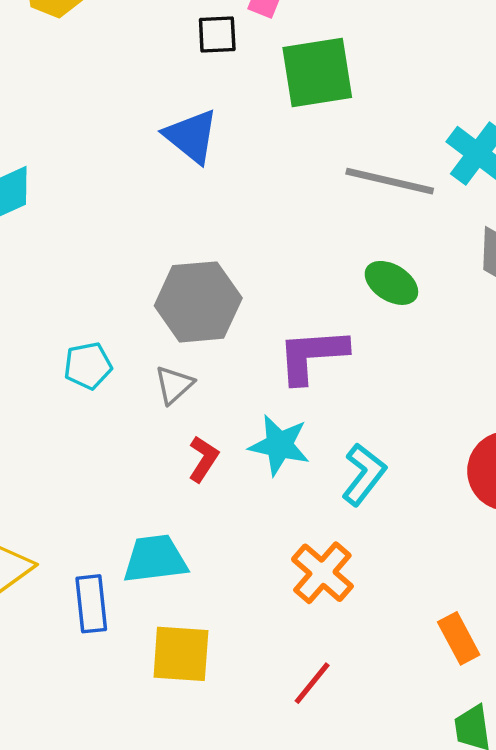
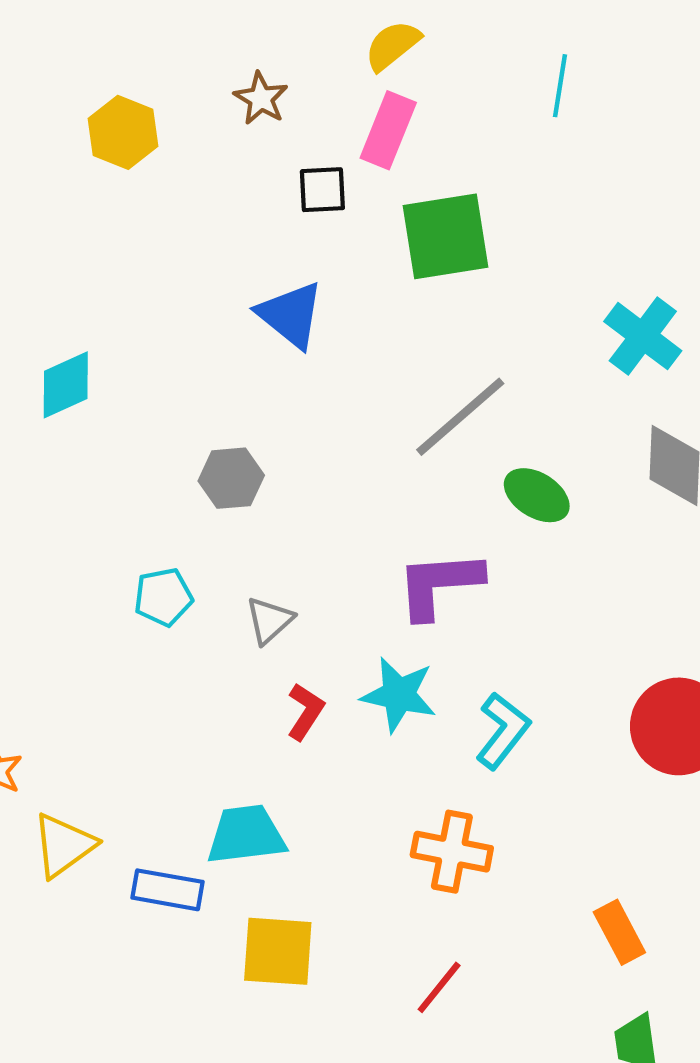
gray line: (390, 181) -> (460, 417), moved, turned -54
gray hexagon: (198, 302) -> (231, 478), moved, size x0.6
orange cross: (322, 573) -> (452, 852), turned -30
blue rectangle: (91, 604) -> (168, 890), turned -74

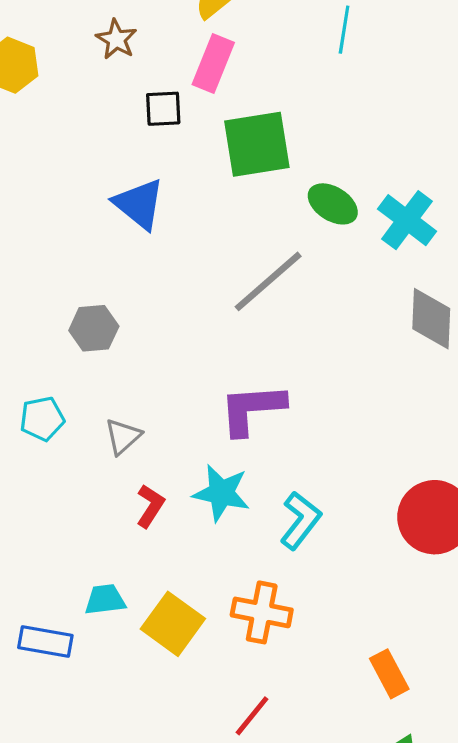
green ellipse: (537, 495) -> (333, 204), moved
cyan trapezoid: (246, 835) -> (105, 600), size x0.7
yellow square: (278, 951) -> (173, 624), moved, turned 32

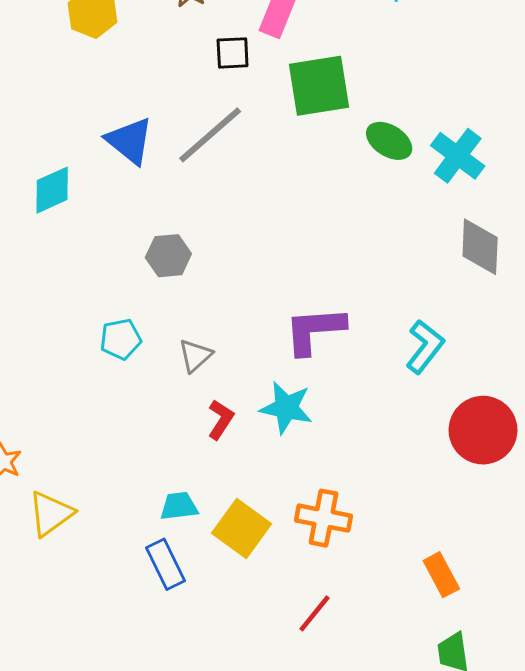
blue triangle: (139, 204) -> (130, 141), moved
gray line: (268, 281) -> (210, 135), moved
cyan L-shape: (300, 520) -> (425, 347), moved
blue rectangle: (45, 642) -> (165, 564), moved, turned 54

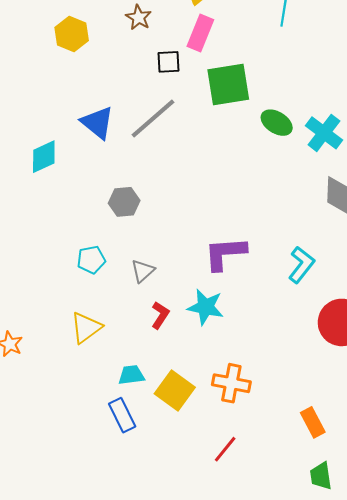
yellow triangle: (51, 514) -> (86, 328), moved

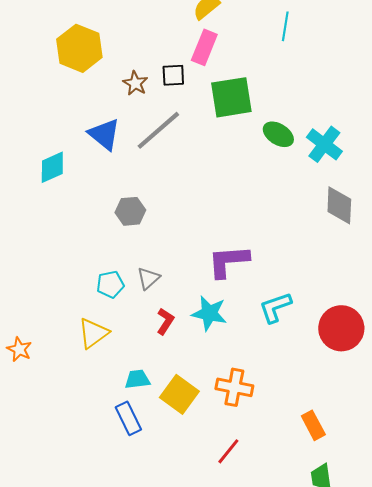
brown star: (139, 18) -> (135, 83), moved
yellow hexagon: (72, 34) -> (79, 48), size x1.4
cyan pentagon: (91, 260) -> (110, 284), moved
cyan L-shape: (301, 265) -> (275, 307), moved, turned -147

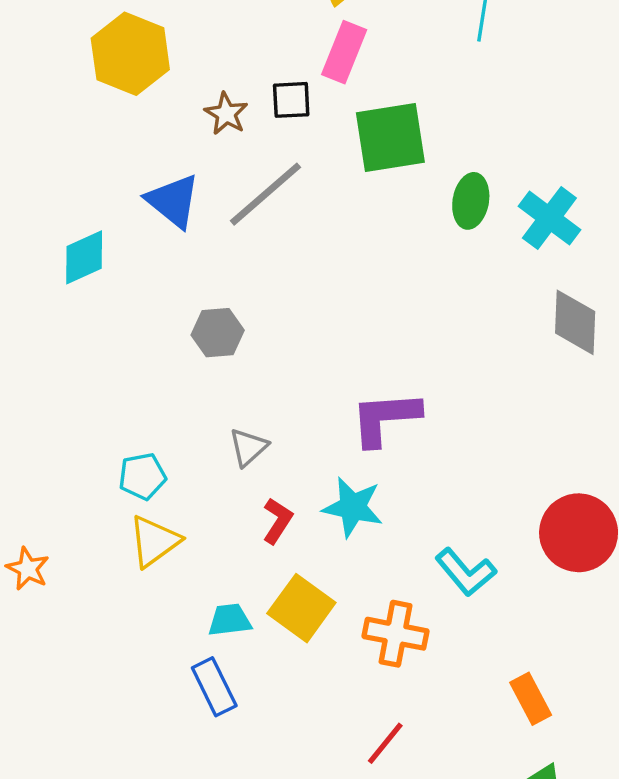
green ellipse: (278, 134) -> (471, 201), turned 68
cyan pentagon: (110, 284) -> (142, 476), moved
cyan L-shape: (275, 307) -> (466, 572), moved, turned -111
yellow square: (179, 394) -> (301, 608), moved

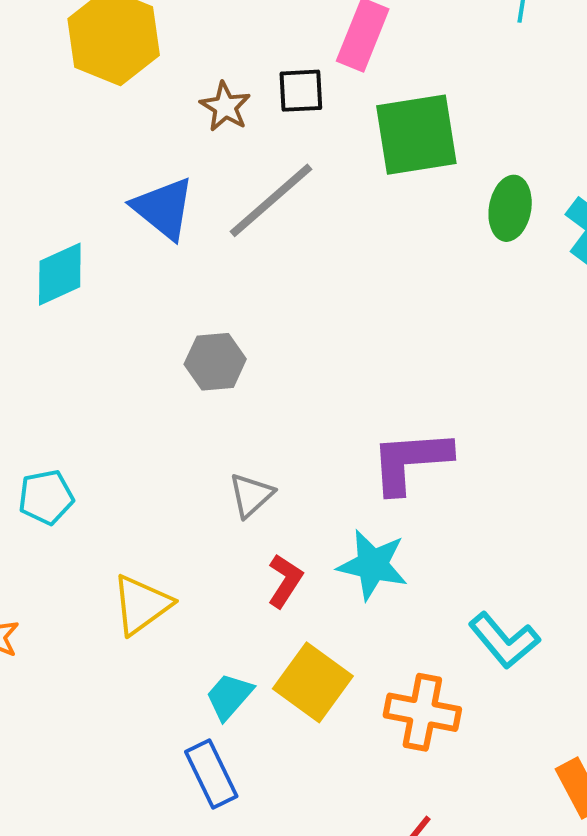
cyan pentagon: (142, 476) -> (46, 497), moved
cyan trapezoid: (230, 620) -> (229, 696), turned -42

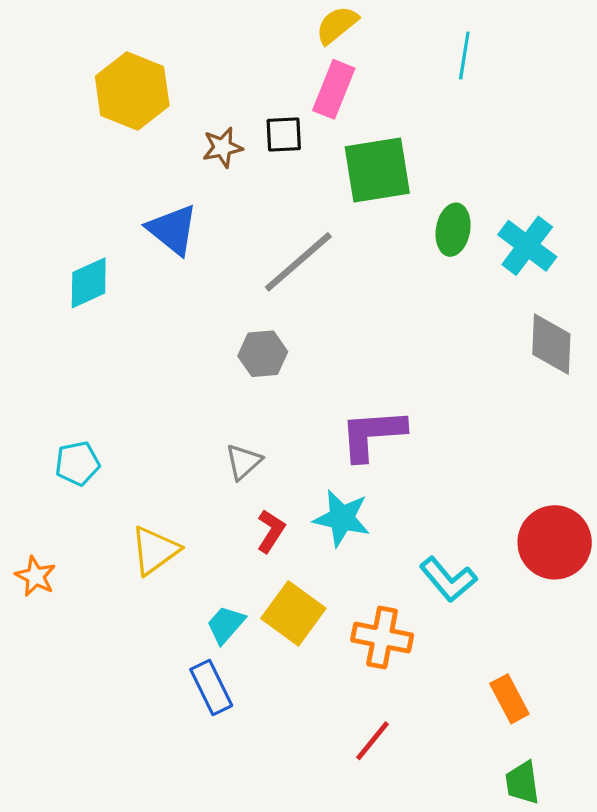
brown star: (225, 107) -> (222, 147), turned 30
gray line: (271, 200) -> (298, 262), moved
gray hexagon: (215, 362) -> (263, 354), moved

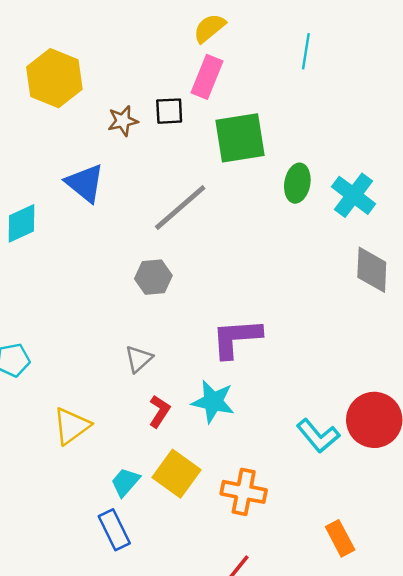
cyan L-shape: (448, 579) -> (318, 436), moved

